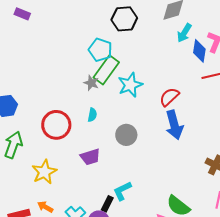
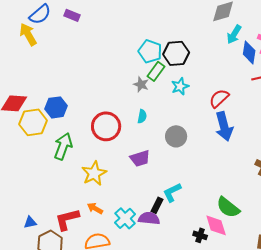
black hexagon: (124, 19) -> (176, 53), moved
green rectangle: (106, 70) -> (156, 71), size x0.7
cyan star: (130, 85) -> (180, 86), size x0.7

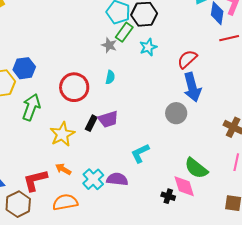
gray circle: (176, 136) -> (176, 113), moved
black rectangle: (157, 205) -> (91, 123), moved

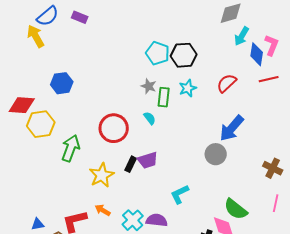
green rectangle: (124, 32) -> (164, 97), moved, turned -30
red semicircle: (187, 59) -> (227, 83), moved
blue hexagon: (24, 68) -> (62, 83), moved
cyan semicircle: (110, 77) -> (150, 118), turned -48
blue arrow: (192, 87) -> (232, 128), turned 56

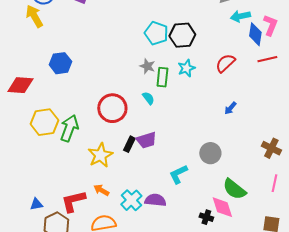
cyan arrow: (242, 36) -> (240, 16), turned 48
yellow hexagon: (41, 124) -> (44, 122), moved
blue arrow: (232, 128) -> (230, 108), size x0.5
gray circle: (216, 154) -> (210, 153), moved

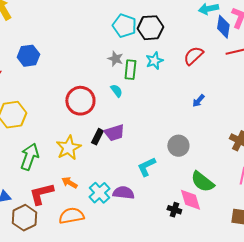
green arrow: (69, 128) -> (29, 157), moved

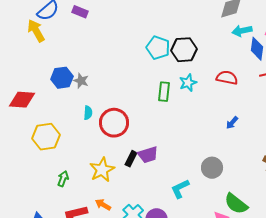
red semicircle: (193, 56) -> (227, 78), turned 55
gray star: (115, 59) -> (81, 81), moved
cyan semicircle: (116, 91) -> (88, 113), moved, turned 40
green arrow: (29, 157) -> (63, 179), size x0.6

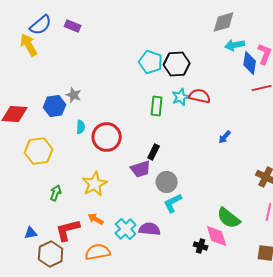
blue hexagon: (62, 78) -> (55, 106), moved
red semicircle: (227, 78) -> (200, 96), moved
black rectangle: (131, 159) -> (154, 152), moved
gray circle: (212, 168) -> (167, 182), moved

